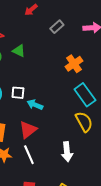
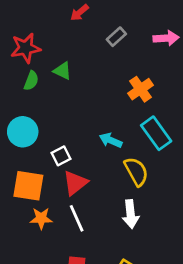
white square: (18, 93) -> (61, 156), moved, turned -32
cyan arrow: (35, 105) -> (111, 140), moved
yellow semicircle: (84, 122) -> (136, 172), moved

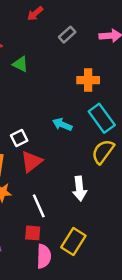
orange cross: (141, 89) -> (88, 80), turned 35
yellow semicircle: (136, 172) -> (103, 152), moved, turned -115
white line: (77, 218) -> (39, 206), moved

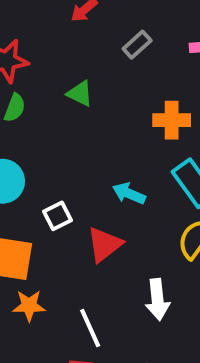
green triangle: (20, 64) -> (80, 94), moved
red triangle: (31, 161) -> (104, 244), moved

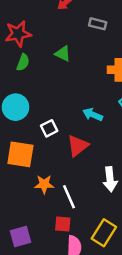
gray rectangle: (137, 45) -> (98, 24), turned 56
orange star: (29, 306) -> (44, 184), moved

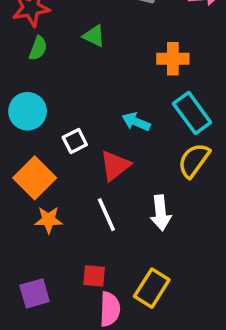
orange square: (20, 154) -> (35, 178), turned 36
orange star: (44, 184) -> (49, 220), moved
white line: (69, 197) -> (106, 215), moved

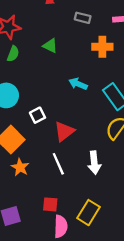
orange cross: (173, 59) -> (102, 47), moved
cyan arrow: (136, 122) -> (78, 84), moved
orange star: (49, 220) -> (20, 167), turned 30

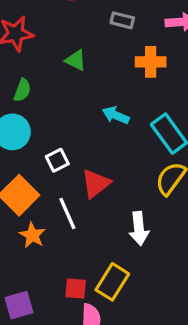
green semicircle: (13, 54) -> (22, 90), moved
white line: (58, 164) -> (67, 214), moved
yellow rectangle: (88, 213) -> (112, 282), moved

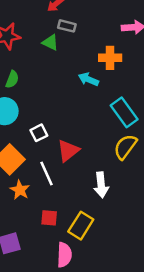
gray rectangle: (122, 20) -> (67, 26), moved
green triangle: (76, 60) -> (50, 43), moved
cyan arrow: (116, 115) -> (88, 79), moved
red square: (76, 288) -> (49, 218), moved

